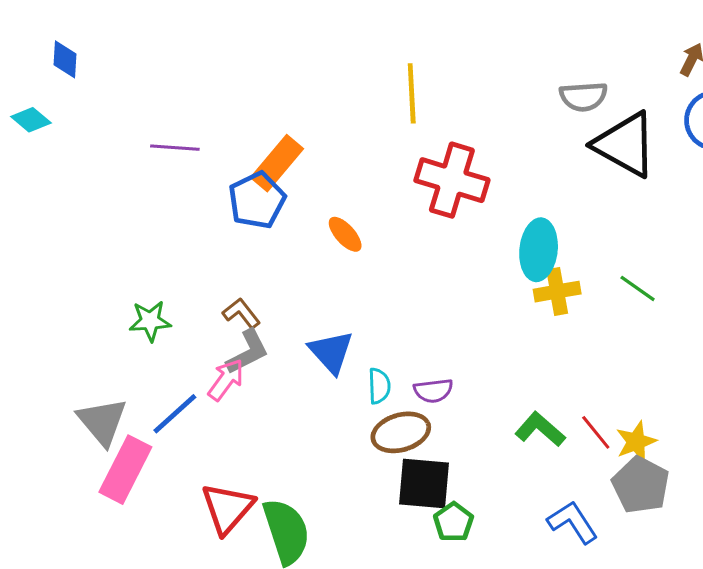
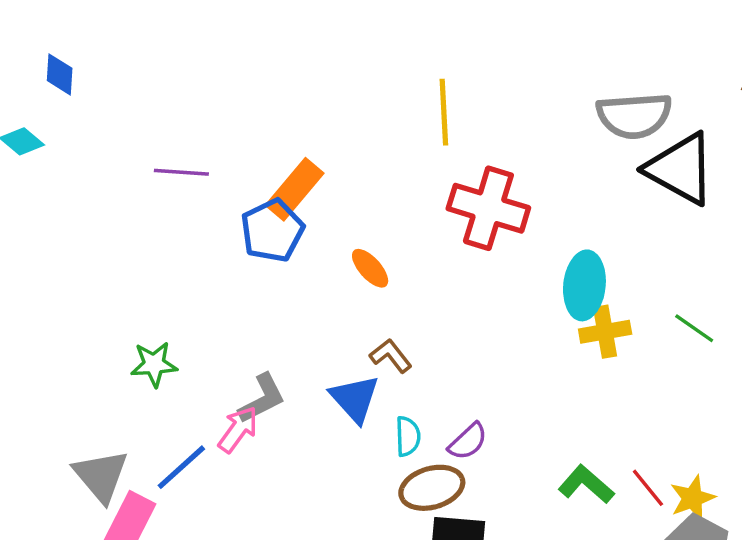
gray semicircle: (583, 97) -> (634, 116), size x1.4
brown L-shape: (241, 313) -> (391, 356), moved
purple semicircle: (433, 391) -> (468, 441), turned -36

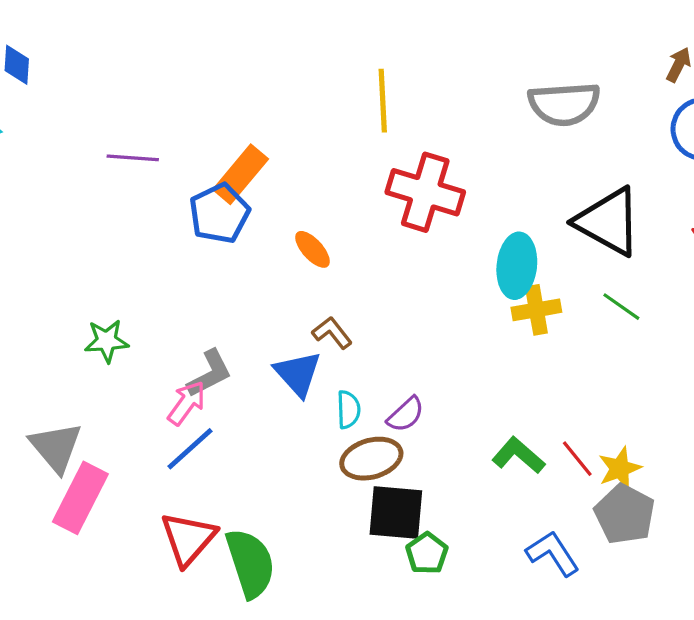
black triangle: (681, 169) -> (608, 222), moved
blue line: (181, 467) -> (190, 449), moved

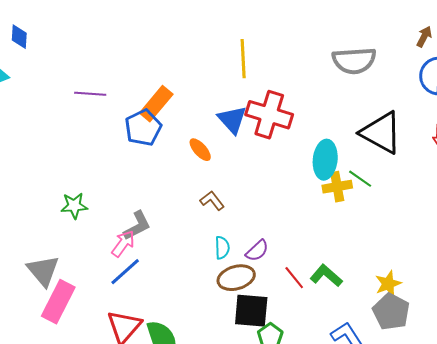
green line: (621, 307) -> (360, 179), moved
blue triangle: (298, 374) -> (232, 120), moved
red line: (577, 459) -> (294, 278), moved

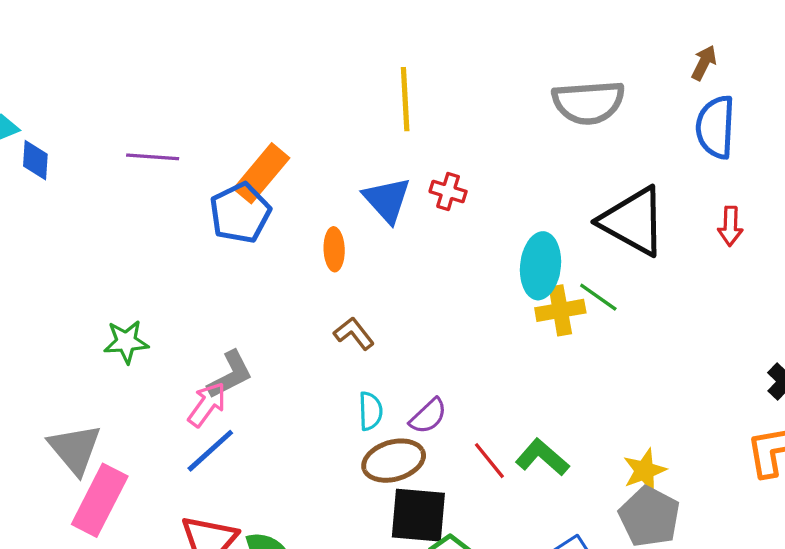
blue diamond: (19, 37) -> (35, 160), moved
red cross: (269, 115) -> (448, 191), size x0.5
orange ellipse: (200, 150) -> (334, 249), turned 40

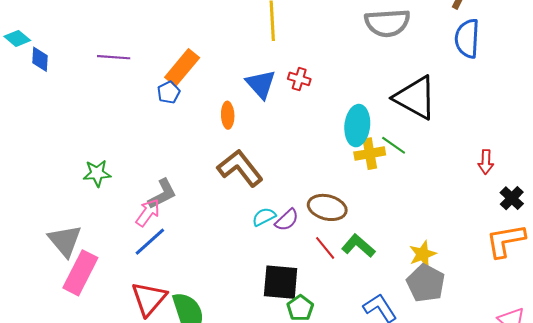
blue pentagon: (240, 213) -> (169, 92), size x0.6
red arrow: (730, 226) -> (486, 162), moved
brown L-shape: (354, 333) -> (240, 168), size x1.8
cyan semicircle: (370, 411) -> (264, 217), moved, turned -115
brown ellipse: (394, 461) -> (327, 207), moved, turned 30

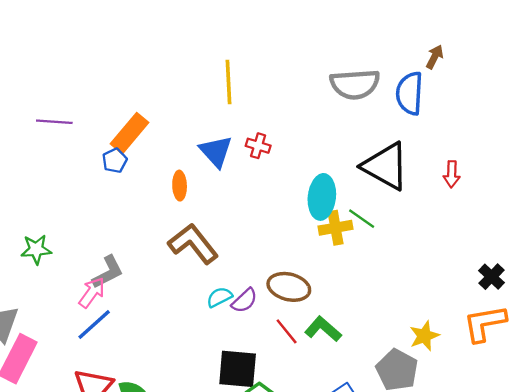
blue semicircle: (467, 38) -> (410, 93), moved
red arrow: (486, 162) -> (452, 174), moved
yellow star: (423, 254) -> (424, 336), moved

